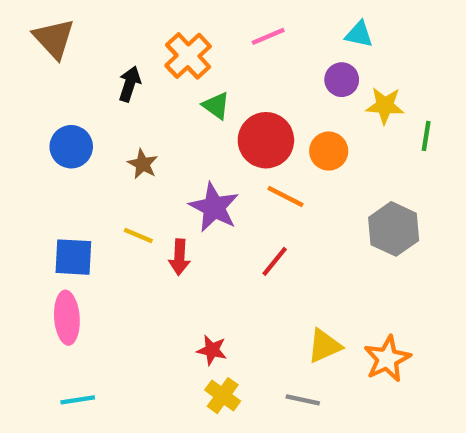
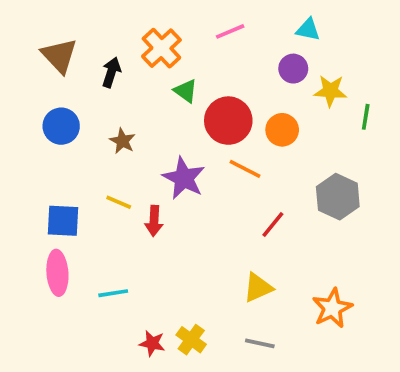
brown triangle: (54, 39) -> (59, 56), moved
red line: (275, 261) -> (273, 225), moved
yellow triangle: (324, 346) -> (258, 288), moved
red star: (212, 350) -> (152, 343), moved
cyan line: (78, 400) -> (113, 293), moved

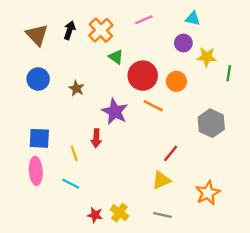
black arrow: (111, 72) -> (69, 30), moved
yellow line: (119, 202) -> (74, 153), moved, turned 49
red line: (273, 225) -> (171, 153), moved
cyan line: (113, 293) -> (71, 184), turned 36

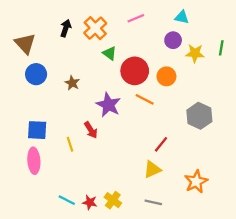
brown triangle: (37, 35) -> (25, 43), moved
green line: (229, 73) -> (221, 48), moved
red arrow: (96, 138) -> (91, 130), turned -35
cyan line: (71, 184) -> (67, 200), moved

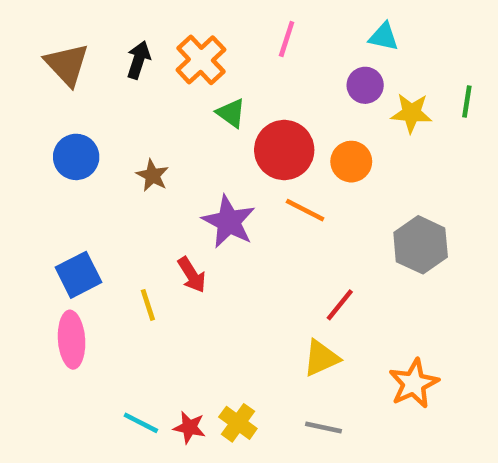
pink line: (136, 18) -> (287, 39), turned -49
brown triangle: (25, 43) -> (67, 64), moved
blue square: (37, 130) -> (78, 275), turned -30

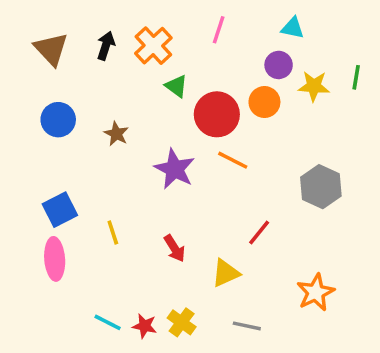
orange circle: (351, 162) -> (264, 102), moved
red arrow: (192, 275) -> (175, 248), moved
yellow triangle: (321, 358) -> (226, 273), moved

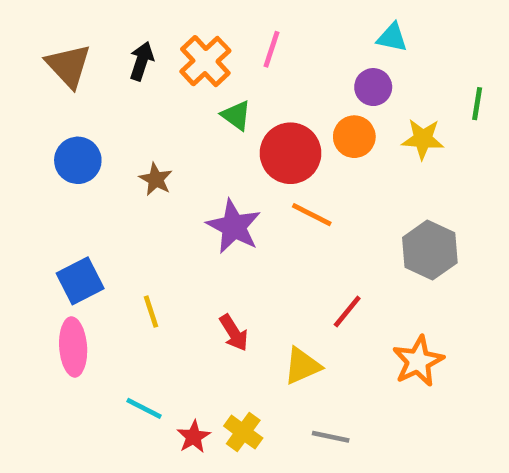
pink line: (219, 30) -> (272, 49), moved
yellow star: (314, 86) -> (423, 139), moved
orange star: (316, 292) -> (418, 361), moved
cyan line: (108, 322) -> (144, 408), moved
red star: (145, 326) -> (194, 437), turned 30

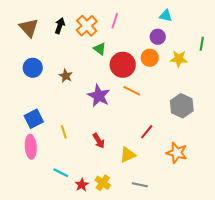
orange star: (418, 361) -> (177, 153), turned -30

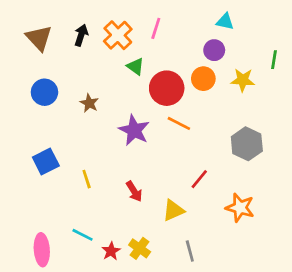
pink ellipse: (31, 147) -> (42, 250), moved
gray line: (140, 185) -> (190, 251), turned 63

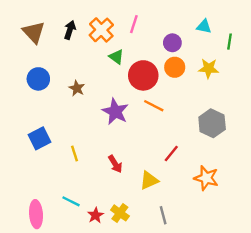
cyan triangle: (225, 22) -> (204, 26), moved
purple circle: (214, 50) -> (172, 43), moved
green line: (274, 60) -> (230, 42), moved

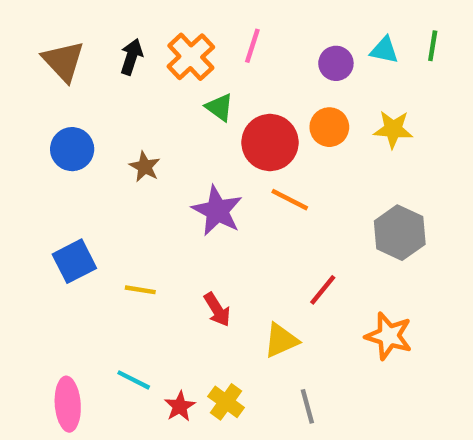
green line: (230, 42) -> (433, 46), moved
purple circle: (172, 43) -> (336, 63), moved
yellow line: (74, 154) -> (140, 290), turned -63

